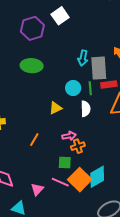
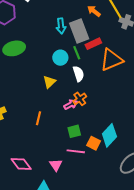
orange cross: (78, 146) -> (80, 99), moved
orange square: (80, 180) -> (94, 143), size x0.6

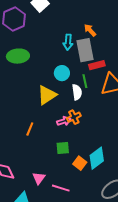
orange arrow: (94, 11) -> (90, 30), moved
green line: (77, 53) -> (85, 81), moved
yellow triangle: (49, 82) -> (47, 95), size x1.5
pink line: (76, 151) -> (61, 188), moved

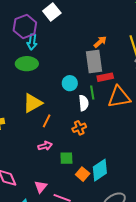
orange arrow: (90, 30) -> (100, 42), turned 88
cyan arrow: (68, 42) -> (32, 42), moved
yellow triangle: (47, 95) -> (33, 103), moved
pink arrow: (64, 121) -> (45, 146), moved
orange line: (30, 129) -> (47, 121), moved

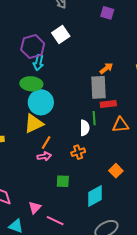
cyan circle: (70, 83) -> (41, 102), moved, size x1.6
orange triangle: (119, 97) -> (120, 125), size x0.7
pink arrow: (45, 146) -> (44, 156), moved
orange square: (83, 174) -> (116, 171), moved

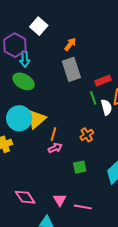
orange arrow: (106, 68) -> (70, 44), moved
green ellipse: (31, 84) -> (24, 81), turned 40
gray rectangle: (99, 87) -> (71, 69), moved
cyan circle: (41, 102) -> (19, 118), moved
white semicircle: (85, 128) -> (106, 107), moved

